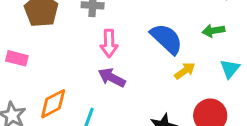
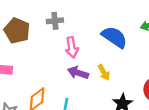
yellow arrow: (185, 71) -> (104, 72), moved, turned 105

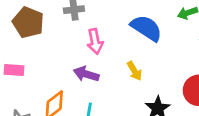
purple arrow: (78, 73) -> (86, 74), moved

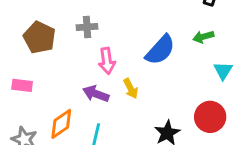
blue semicircle: (146, 28) -> (160, 50), turned 96
yellow arrow: (134, 71) -> (131, 88), moved

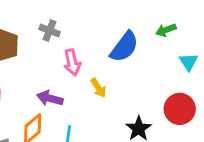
gray cross: (87, 27) -> (50, 31), turned 30
purple arrow: (96, 94) -> (50, 98), moved

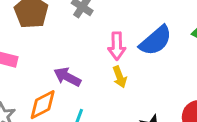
pink arrow: (72, 62) -> (117, 46), moved

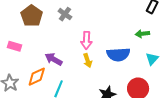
blue semicircle: (156, 41) -> (118, 54), moved, turned 35

